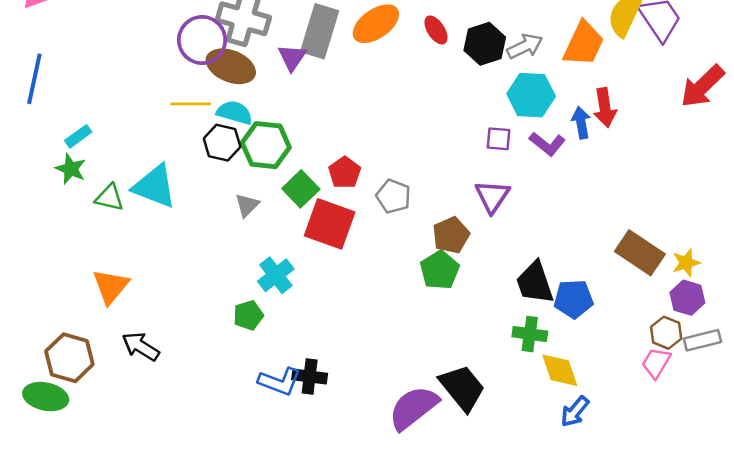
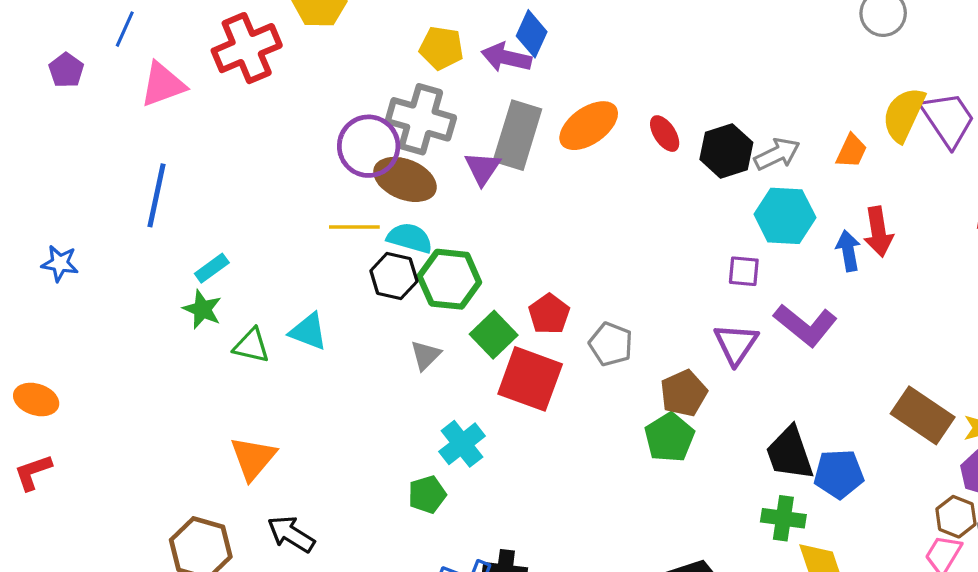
orange trapezoid: (584, 44) -> (851, 151), size x0.6
purple L-shape: (547, 144) -> (806, 325), moved, size x1.4
cyan triangle: (154, 186) -> (308, 331), size x0.7

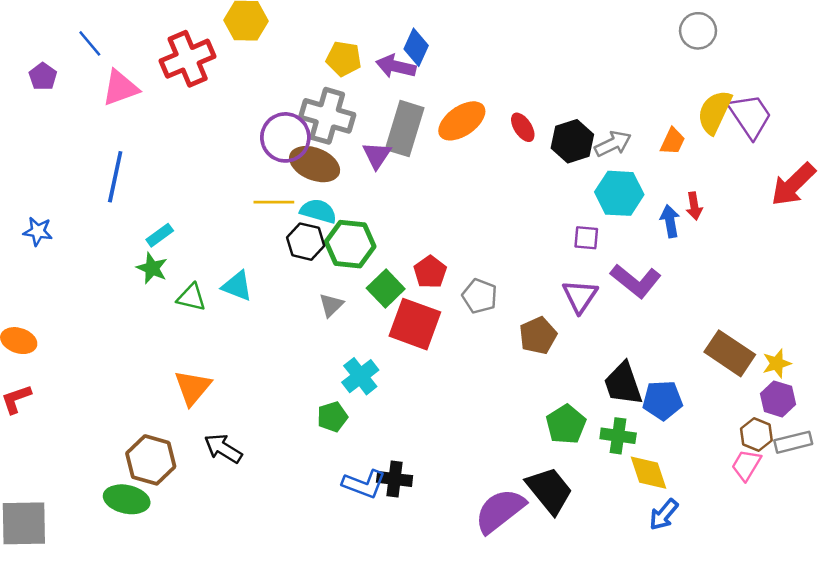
blue line: (125, 29) -> (90, 43), turned -64
red arrow: (878, 232) -> (694, 206), size x0.7
green pentagon: (669, 437) -> (566, 424), moved

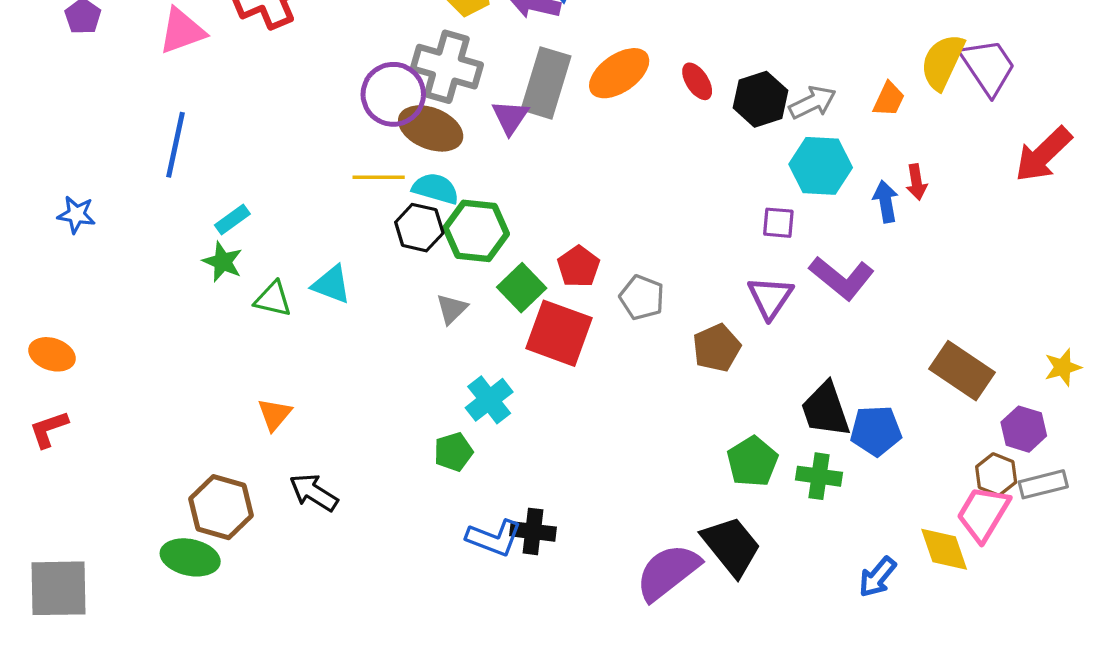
yellow star: (777, 363) -> (1063, 367), moved
orange triangle: (193, 388) -> (275, 414), size x0.7
pink trapezoid: (746, 465) -> (983, 514), size x1.4
yellow diamond: (648, 473) -> (944, 549), moved

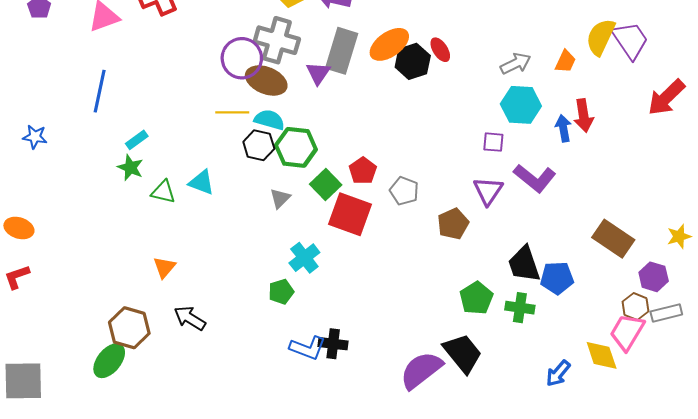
black hexagon: (761, 99) -> (413, 61), moved
red arrow: (917, 182) -> (584, 116), size x1.4
green ellipse: (190, 557) -> (109, 361), turned -63

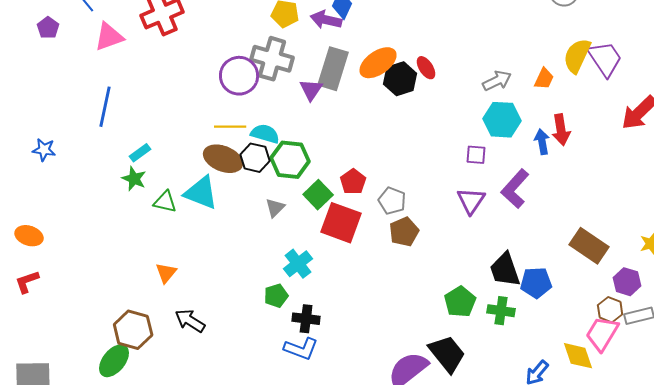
brown ellipse: (266, 81) -> (223, 159), moved
purple L-shape: (535, 178) -> (515, 189), turned 93
cyan triangle: (201, 182) -> (201, 193), size x1.4
brown pentagon: (453, 224) -> (404, 232), moved
black cross: (333, 344) -> (306, 319), moved

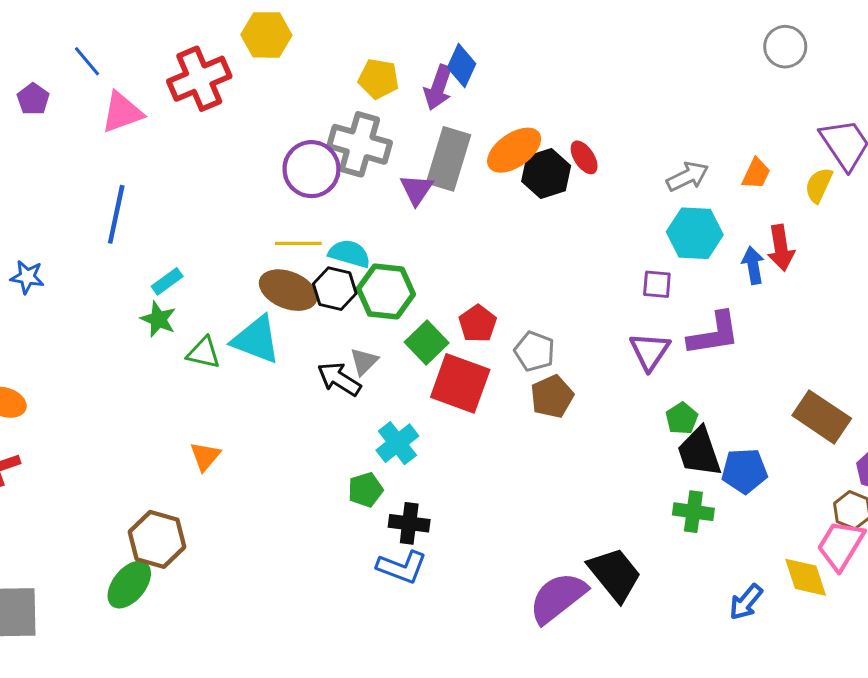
purple arrow: (326, 20) -> (438, 87), turned -84
yellow semicircle: (577, 56) -> (819, 185), moved, size x0.7
purple L-shape: (515, 189) -> (714, 334), turned -141
green pentagon: (460, 302) -> (682, 418), moved, size x0.7
black arrow: (190, 321) -> (339, 379), moved

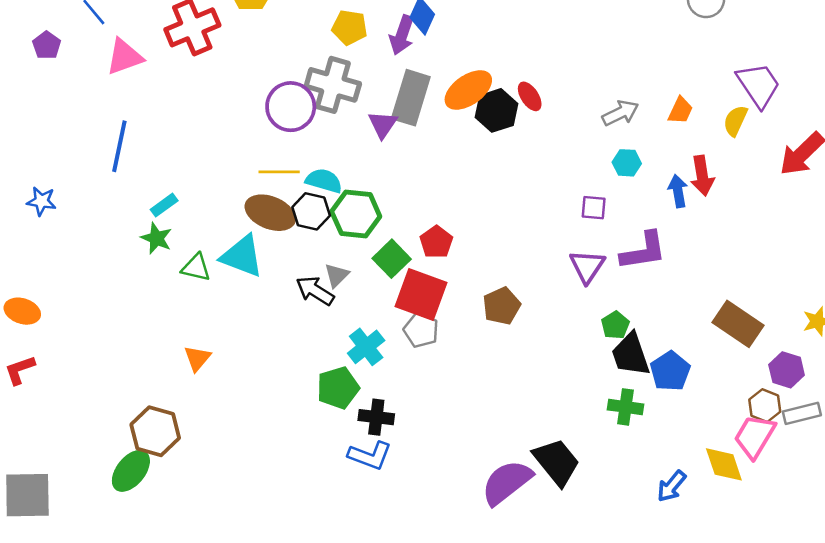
cyan hexagon: (695, 233) -> (627, 163), size x0.6
gray pentagon: (535, 351) -> (421, 330), moved
blue pentagon: (744, 471) -> (670, 371), turned -30
green pentagon: (365, 490) -> (338, 388), size x1.4

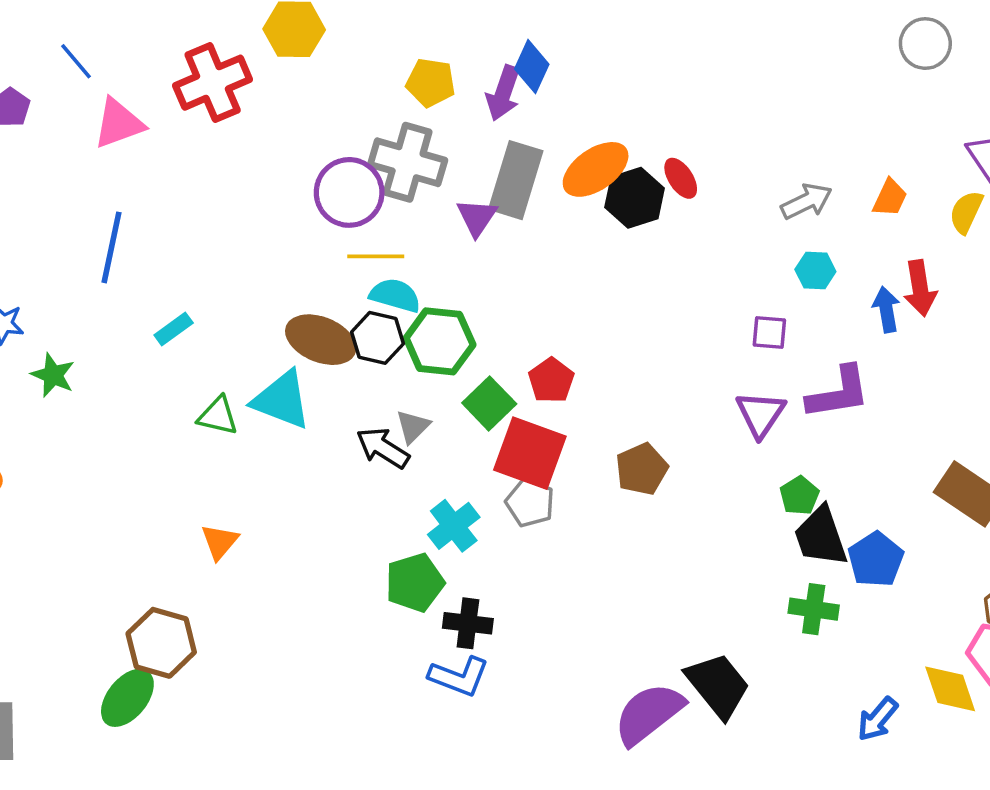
yellow line: (279, 172) -> (376, 256), moved
green star: (156, 238) -> (53, 375), moved

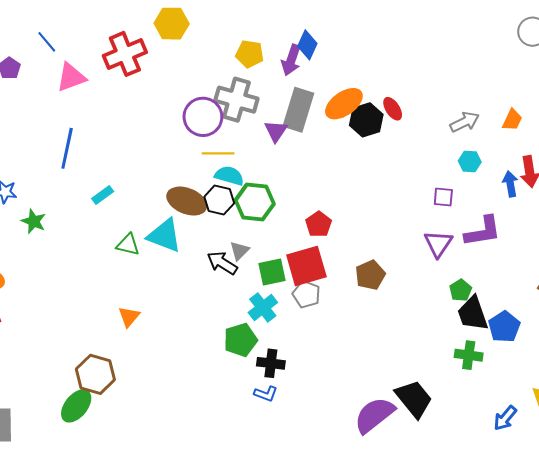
green square: (489, 403) -> (272, 272), moved, turned 32
red square: (530, 453) -> (306, 266), turned -36
blue L-shape: (459, 677) -> (266, 394), size x0.7

